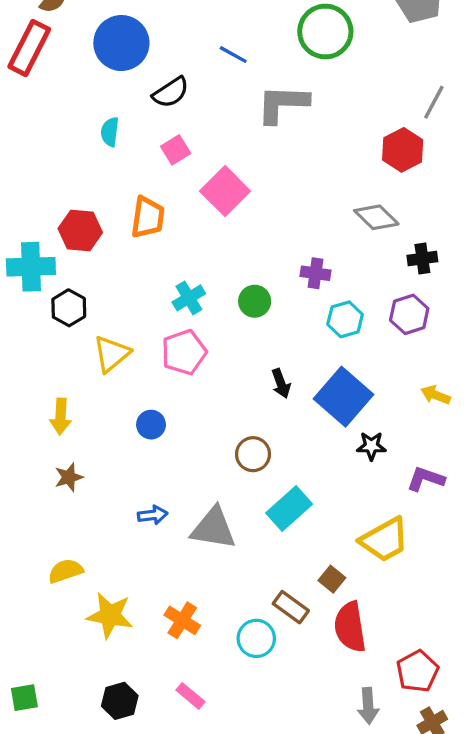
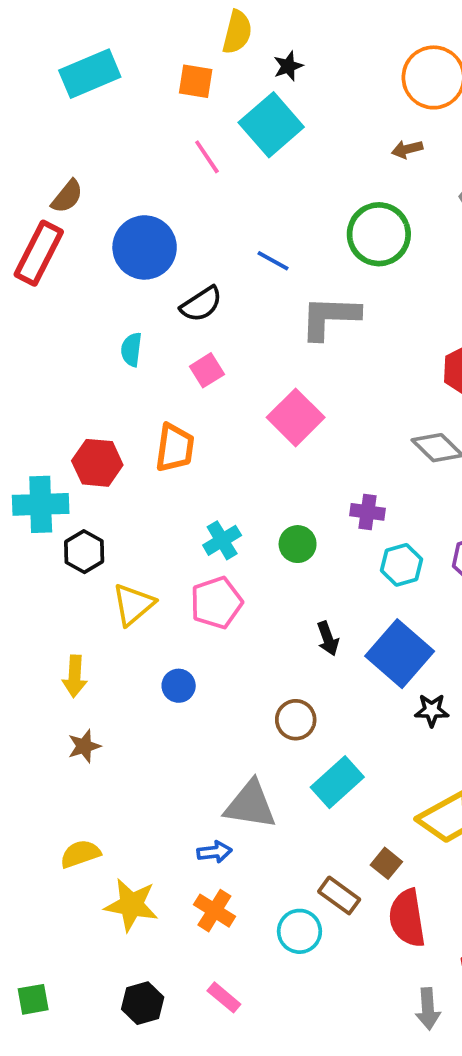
pink square: (225, 191) -> (296, 417), moved
blue arrow: (153, 515) -> (214, 852), moved

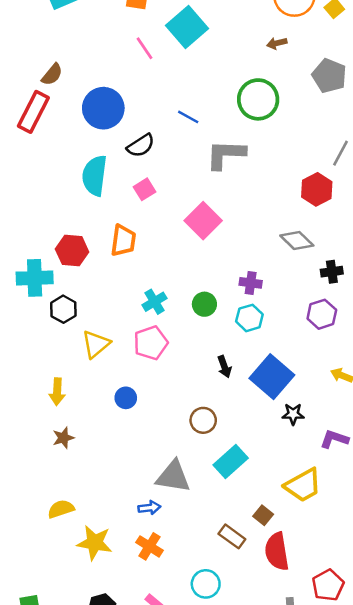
cyan semicircle: (131, 349) -> (95, 176), size x1.8
cyan hexagon: (401, 565) -> (249, 318), moved
cyan circle: (299, 931) -> (206, 584), moved

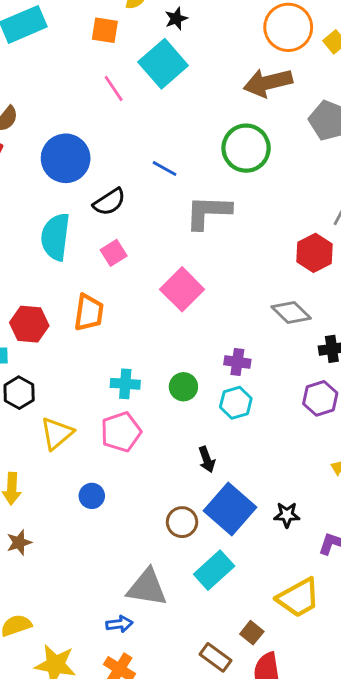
brown arrow: (277, 43) -> (268, 83), size x2.0
cyan cross: (154, 302) -> (125, 384), turned 35
blue square: (272, 377) -> (230, 509), moved

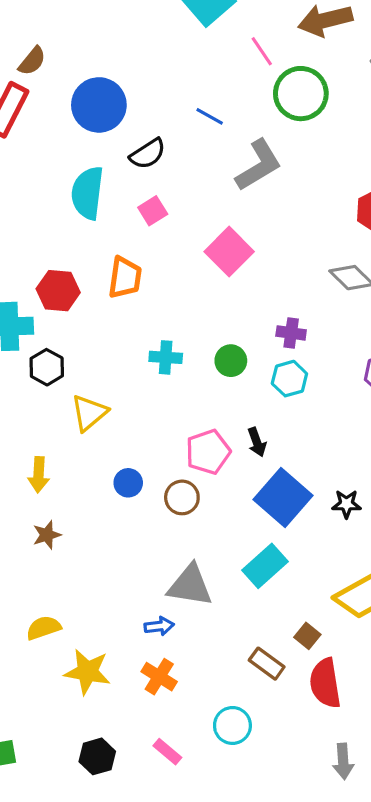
pink line: (114, 88) -> (262, 51), moved
gray L-shape: (208, 212) -> (258, 165), turned 147
pink pentagon: (121, 432) -> (208, 452), moved
brown circle: (182, 522) -> (182, 497), moved

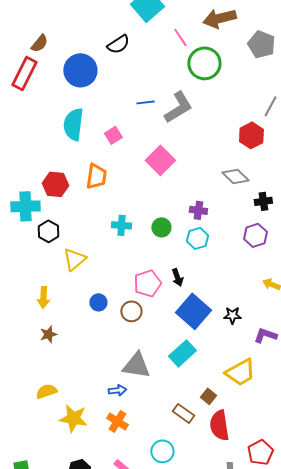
blue line: (210, 116) -> (145, 102), moved, turned -36
black semicircle: (148, 154) -> (118, 44), moved

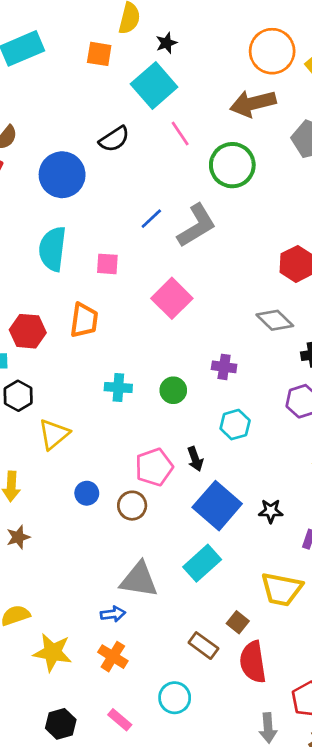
pink line: (180, 37) -> (180, 134), moved
blue line: (145, 102) -> (151, 219), turned -36
pink square: (113, 135) -> (107, 264), turned 36
cyan hexagon: (197, 238) -> (235, 425), moved
yellow trapezoid: (240, 372) -> (282, 589), turned 40

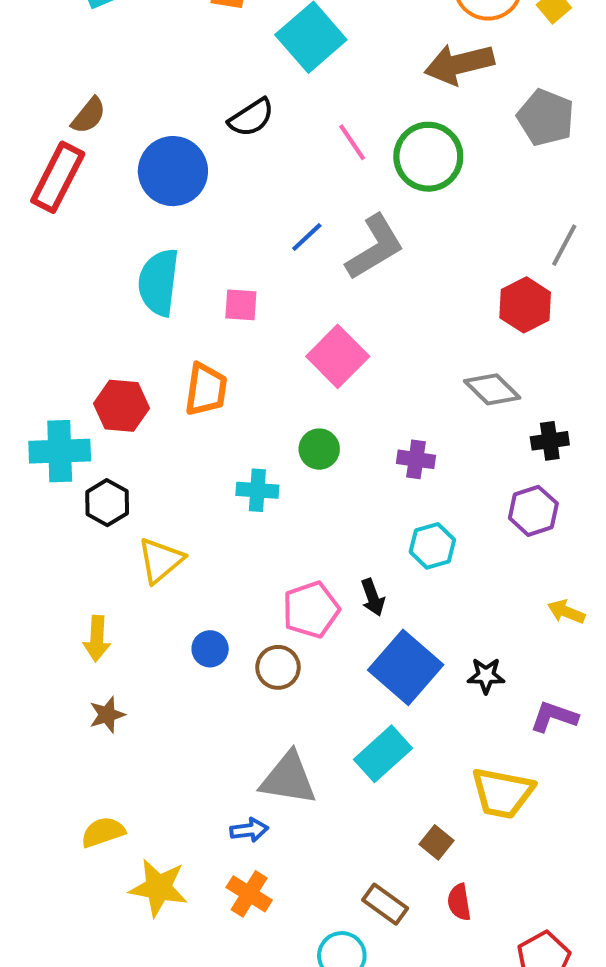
pink line: (180, 134) -> (352, 142), moved
green circle: (173, 390) -> (319, 449), moved
brown rectangle: (203, 646) -> (385, 904), moved
red semicircle: (253, 662) -> (459, 902), size x0.6

